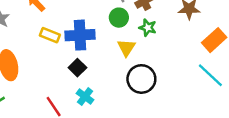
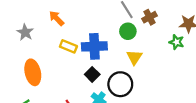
green star: (148, 28) -> (177, 42), moved
black circle: (141, 79) -> (120, 84), moved

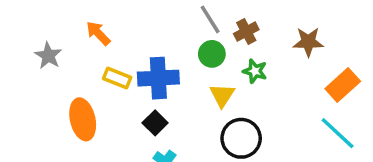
green star: (177, 42) -> (255, 71), moved
orange ellipse: (33, 72) -> (83, 119), moved
black circle: (120, 84) -> (241, 138), moved

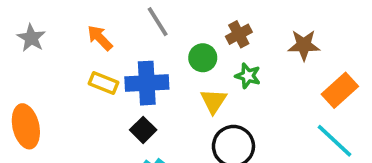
gray line: (210, 19) -> (158, 22), moved
orange arrow: (98, 33) -> (100, 38), moved
gray star: (48, 56) -> (31, 38), moved
orange ellipse: (83, 119) -> (26, 126), moved

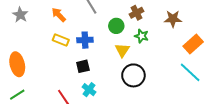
blue cross: (147, 83) -> (85, 40), size x0.7
black square: (143, 130) -> (83, 66), turned 32

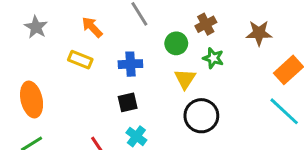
yellow rectangle: (61, 40) -> (80, 60), moved

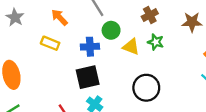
green circle: (176, 43) -> (111, 30), moved
yellow triangle: (185, 79) -> (131, 47), moved, turned -42
black square: (128, 102) -> (88, 77), size x1.5

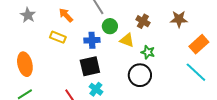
brown cross: (150, 15) -> (143, 21), moved, turned -32
green star: (156, 42) -> (148, 52), moved

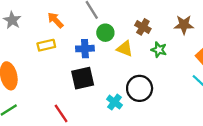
yellow rectangle: (58, 37) -> (46, 45), turned -35
green star: (148, 52) -> (159, 50), moved
cyan cross: (96, 89) -> (114, 102), moved

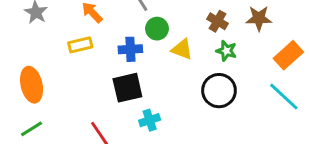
brown cross: (143, 27) -> (217, 21), moved
black circle: (140, 88) -> (219, 91), moved
cyan cross: (114, 102) -> (150, 120), moved, turned 35

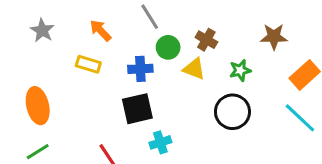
brown cross: (217, 21) -> (206, 40), moved
yellow rectangle: (80, 45) -> (88, 64), turned 30
green star: (226, 51) -> (240, 70), turned -30

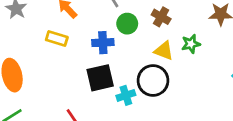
yellow triangle: (194, 69) -> (164, 51), moved
black circle: (232, 112) -> (153, 80), moved
cyan cross: (160, 142) -> (126, 95), moved

